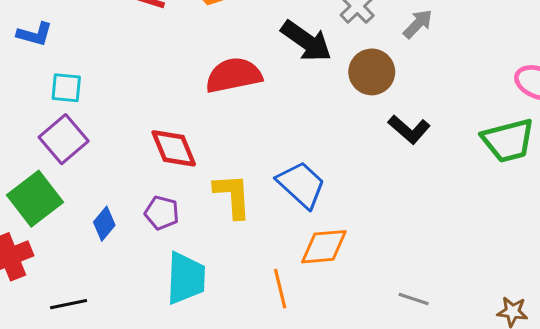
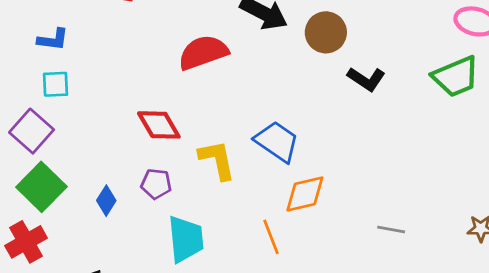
blue L-shape: (35, 34) -> (53, 40), moved
purple square: (64, 139) -> (32, 131), moved

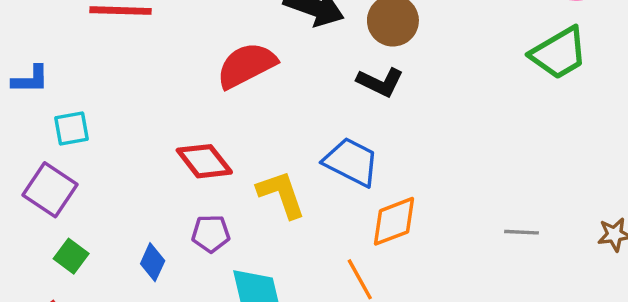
blue L-shape: (53, 40) -> (30, 79), moved
black L-shape: (366, 79) -> (380, 82), moved
green square: (41, 187) -> (71, 256), size x0.6
gray line: (391, 230) -> (522, 232), moved

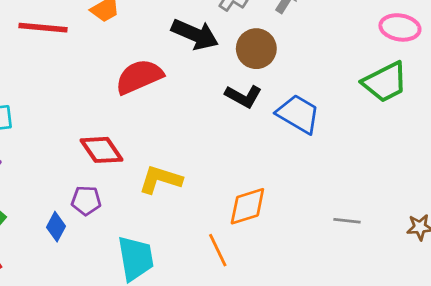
blue trapezoid: (351, 162) -> (298, 114), moved
yellow L-shape: (281, 194) -> (160, 179), turned -57
purple pentagon: (211, 234) -> (86, 201), moved

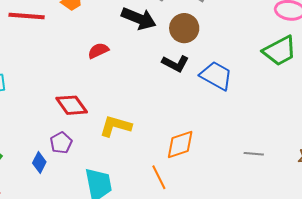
red semicircle: (139, 77) -> (98, 51), size x0.6
purple pentagon: (86, 201) -> (61, 143), turned -30

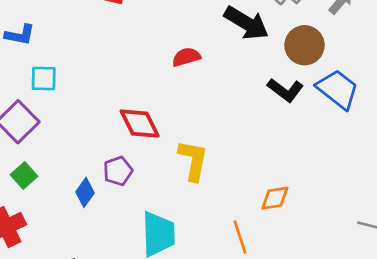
blue trapezoid: (216, 76) -> (338, 89), moved
yellow L-shape: (115, 126) -> (193, 160), turned 76
orange diamond: (180, 144) -> (275, 198), size x0.7

